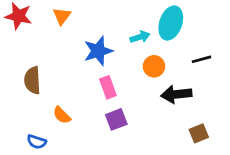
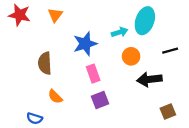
brown semicircle: (32, 80) -> (45, 63), moved

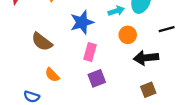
brown semicircle: (45, 63) -> (42, 42), turned -50
pink rectangle: (93, 74) -> (90, 52), turned 36
brown square: (168, 112) -> (148, 90), moved

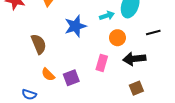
brown semicircle: (42, 42) -> (39, 44), turned -150
pink rectangle: (90, 52) -> (102, 63), moved
purple square: (97, 78) -> (71, 78), moved

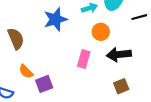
black line: (153, 32) -> (139, 17), moved
purple square: (71, 78) -> (44, 84), moved

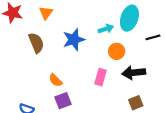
brown semicircle: (16, 39) -> (36, 43), moved
orange semicircle: (26, 71) -> (56, 80), moved

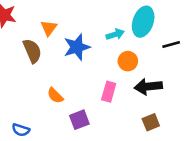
orange triangle: (46, 13) -> (49, 28), moved
purple square: (63, 101) -> (79, 120), moved

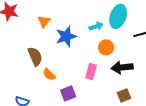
brown semicircle: (32, 51) -> (35, 56), moved

